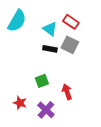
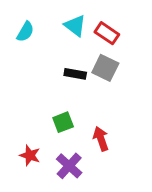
cyan semicircle: (17, 21) -> (25, 32), size x0.6
cyan triangle: (50, 29) -> (75, 26), moved

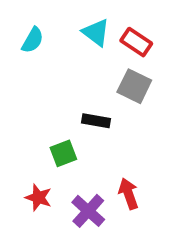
black rectangle: (75, 74) -> (96, 121), moved
green square: (63, 122) -> (63, 153), moved
red arrow: (101, 139) -> (129, 194), moved

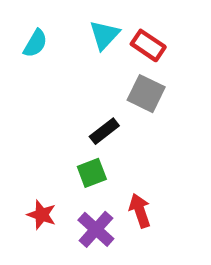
cyan triangle: (96, 32) -> (104, 35), turned 36
black rectangle: (96, 121) -> (104, 131), turned -48
green square: (63, 153) -> (92, 173), moved

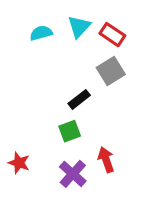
cyan semicircle: (35, 43) -> (41, 33), moved, turned -135
gray square: (146, 94) -> (111, 71), turned 32
red star: (42, 215) -> (19, 163), moved

